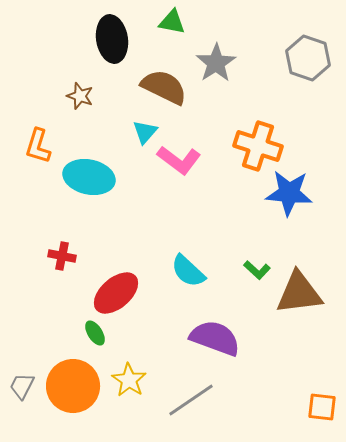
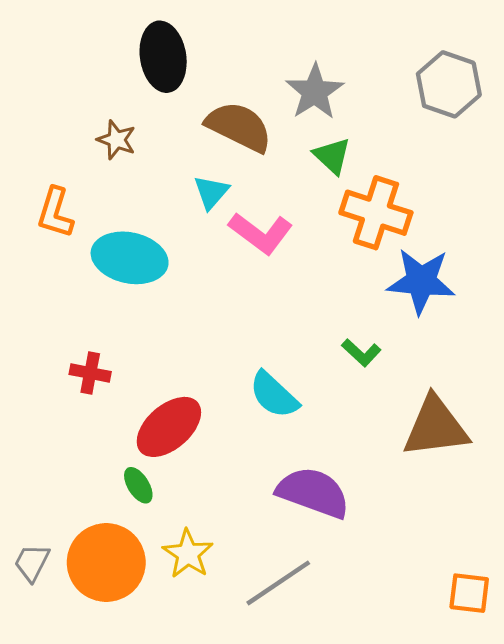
green triangle: (172, 22) -> (332, 156), moved, turned 32
green L-shape: (257, 270) -> (361, 353), moved

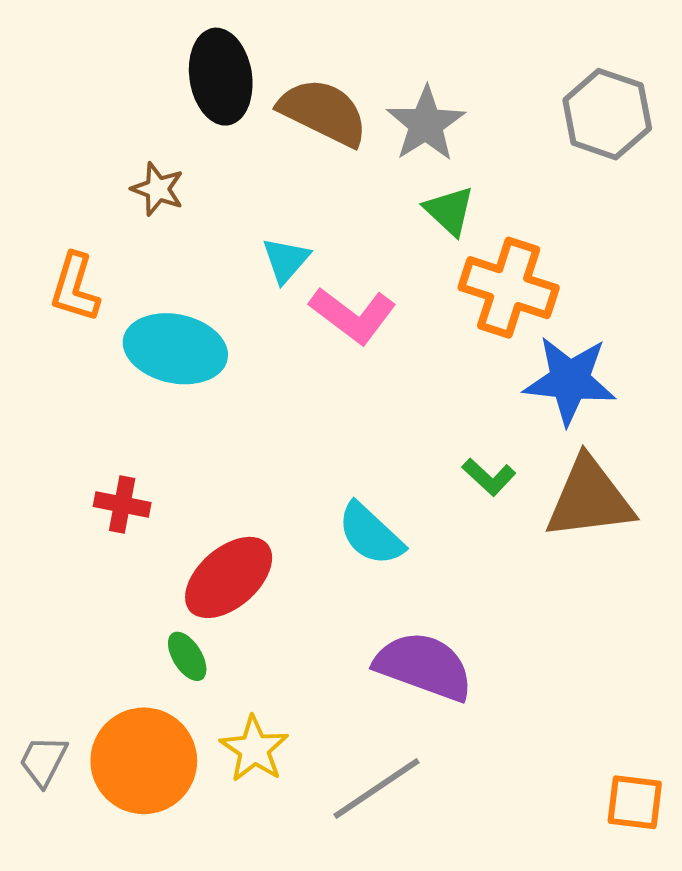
brown semicircle: (239, 127) -> (323, 112), moved
brown triangle: (436, 427) -> (589, 499), moved

